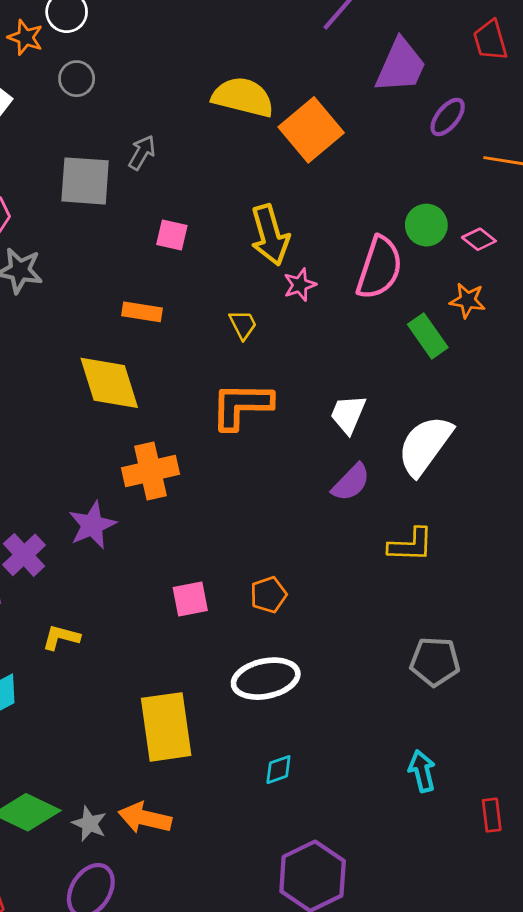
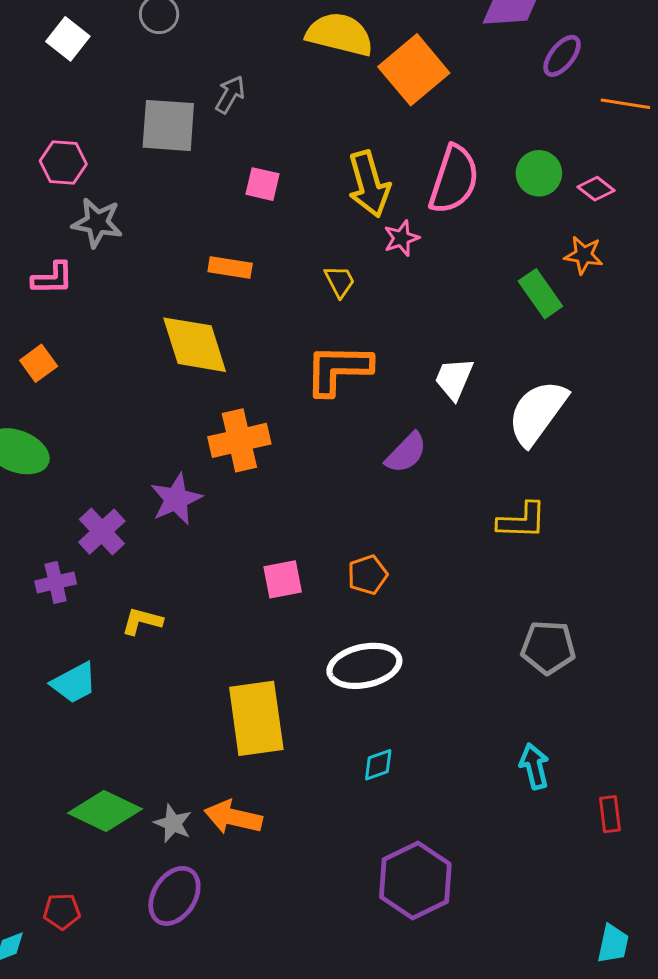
pink semicircle: (379, 268) -> (454, 179), moved
purple semicircle: (351, 482) -> (406, 453), moved

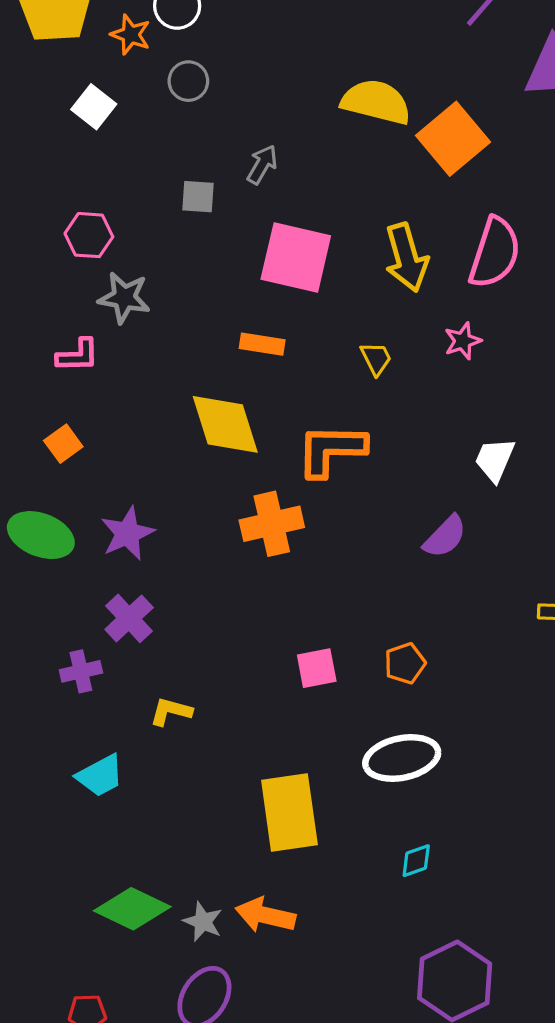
gray square: (168, 125) -> (198, 197), size x0.6
pink square: (262, 184) -> (296, 258), size x2.0
pink star: (401, 238) -> (463, 341), moved
orange L-shape: (338, 369) -> (331, 450), moved
purple star: (176, 499) -> (127, 533), moved

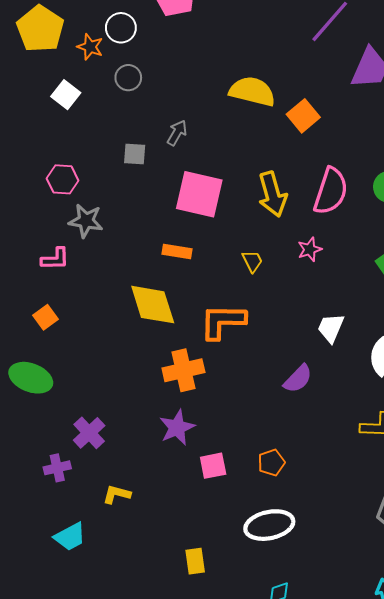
orange square: (453, 139) -> (303, 116), size x0.7
purple star: (127, 533) -> (177, 428), moved
yellow rectangle: (289, 813) -> (195, 561), size x0.5

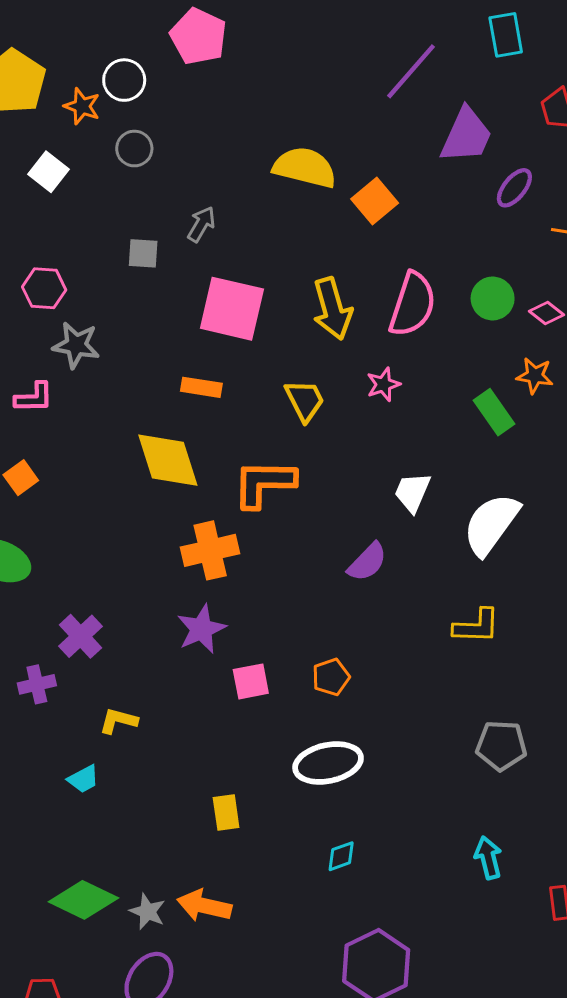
yellow trapezoid: (252, 261) -> (305, 400), size x1.4
cyan trapezoid: (70, 537) -> (83, 779), moved, size x0.7

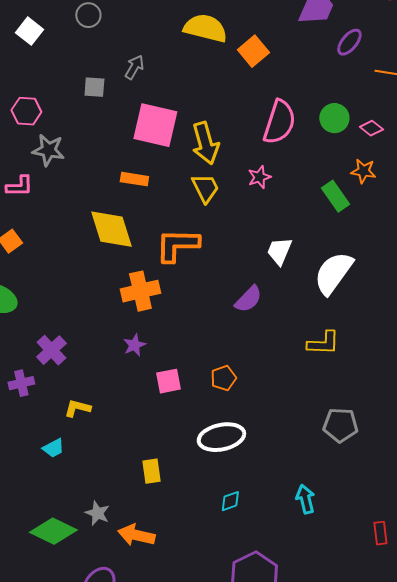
yellow arrow: (332, 309) -> (205, 143), moved
purple star: (201, 629) -> (134, 345), size x0.7
cyan arrow: (488, 858) -> (305, 499), moved
gray star: (147, 912) -> (97, 513), moved

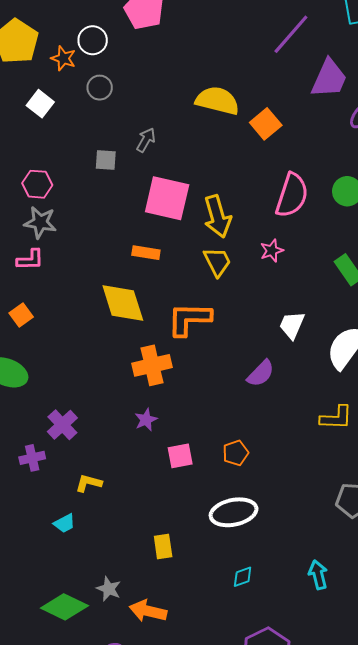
gray star: (48, 150) -> (40, 222), moved

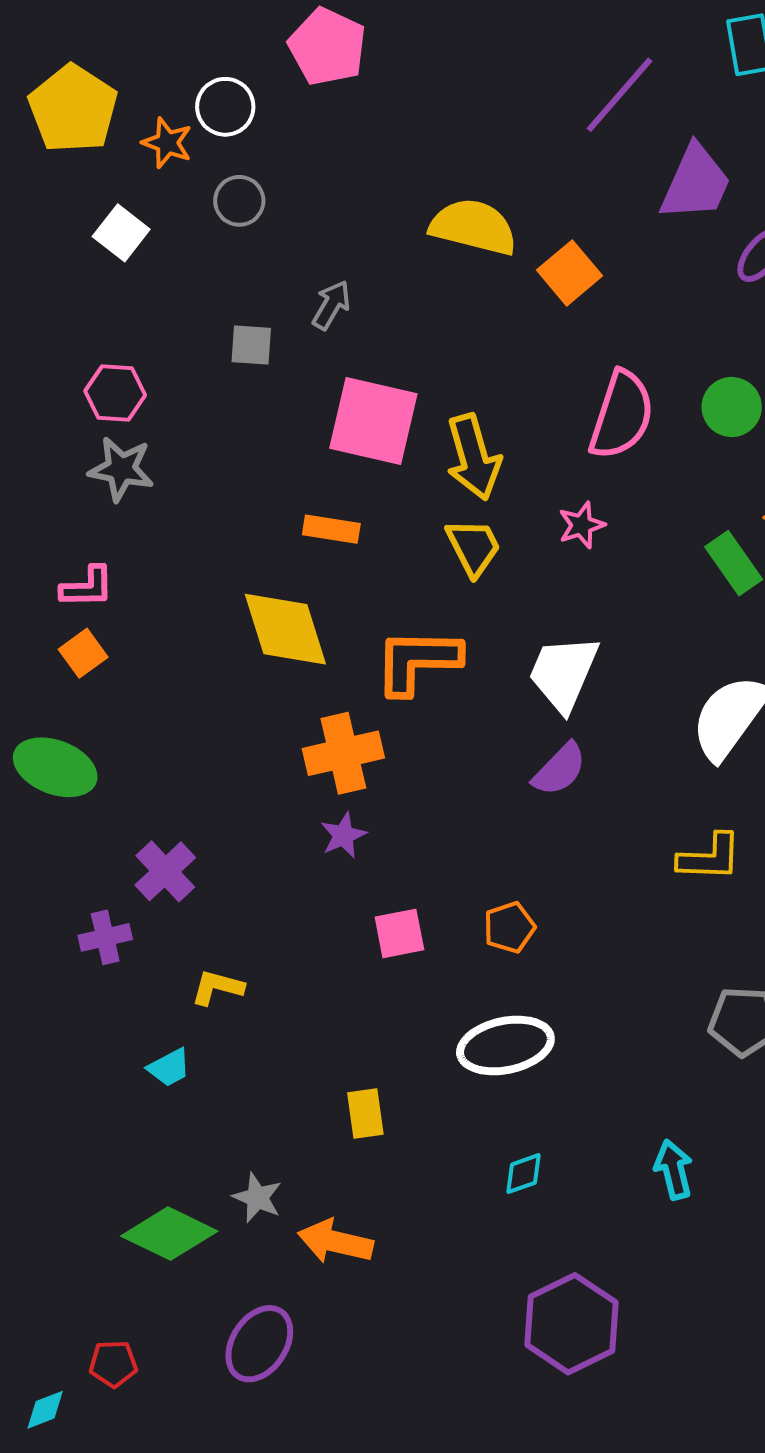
pink L-shape: (30, 260) -> (87, 587), moved
white trapezoid: (292, 325) -> (564, 673), moved, size x1.4
purple star: (146, 420) -> (343, 835), moved

